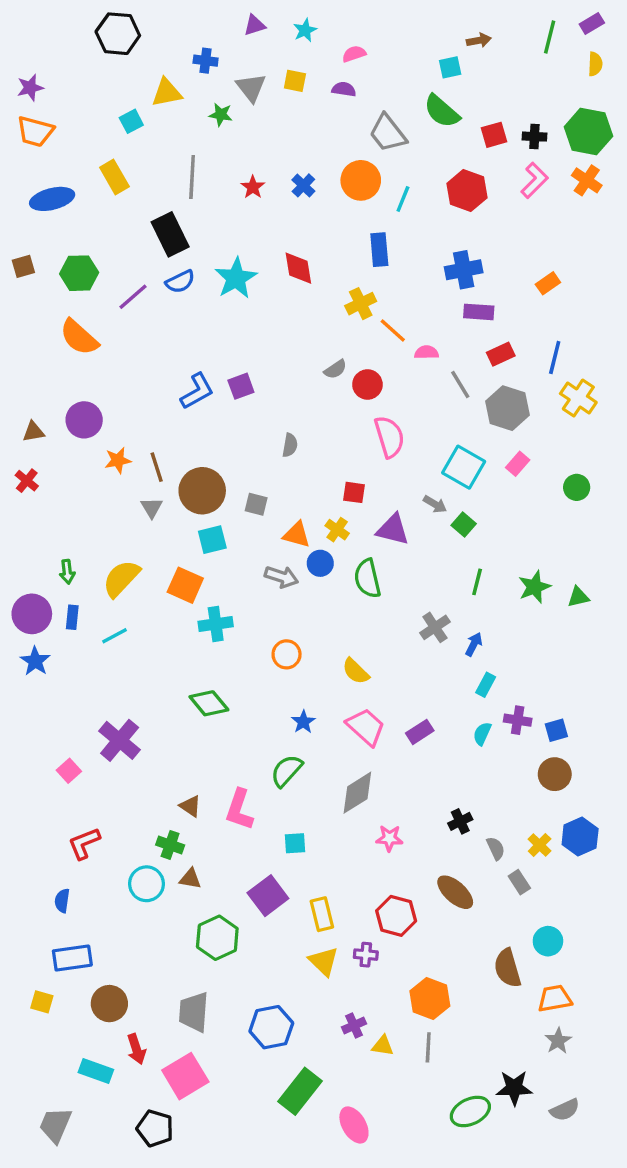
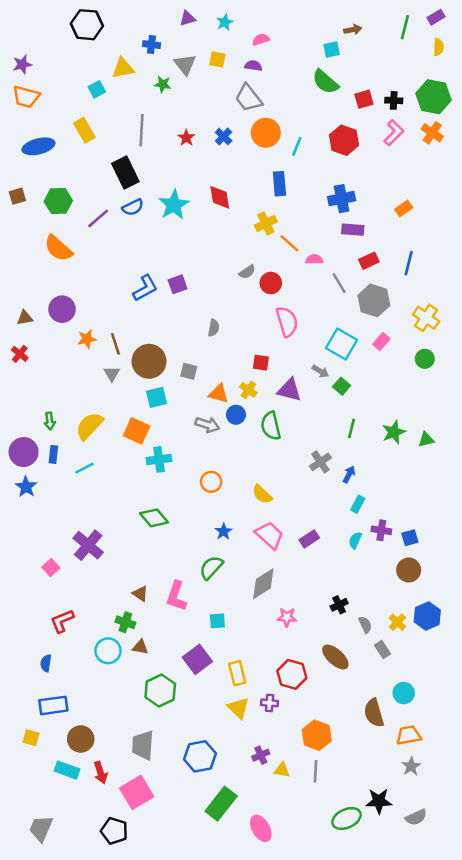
gray trapezoid: (388, 133) -> (248, 98), moved
yellow cross: (578, 398) -> (426, 318), moved
cyan rectangle: (96, 1071) -> (67, 770), moved

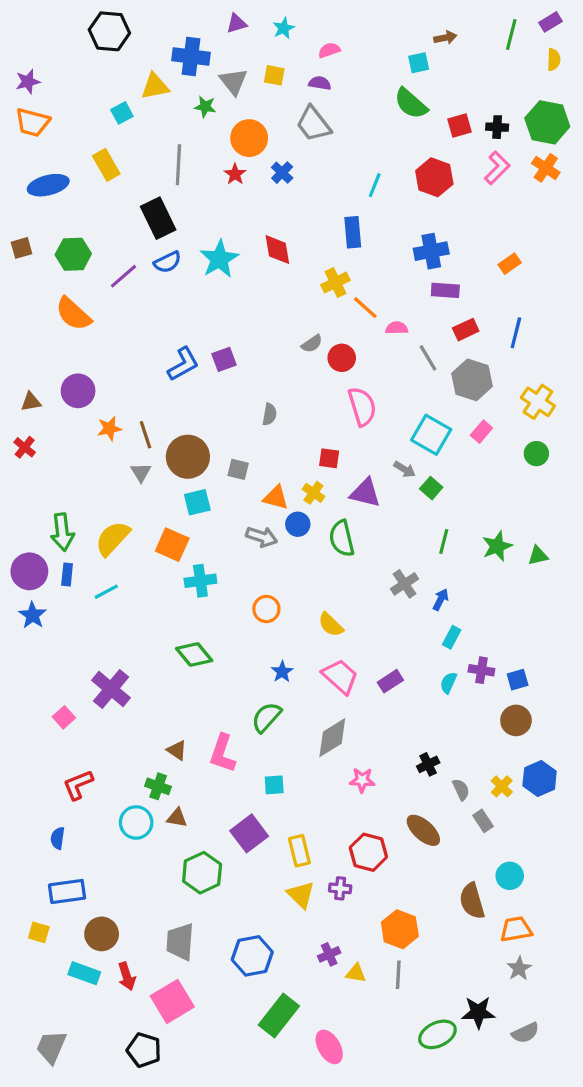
blue cross: (151, 45) -> (191, 56), size x1.6
orange circle: (266, 133) -> (249, 138), moved
green arrow: (50, 421) -> (62, 532), size x1.6

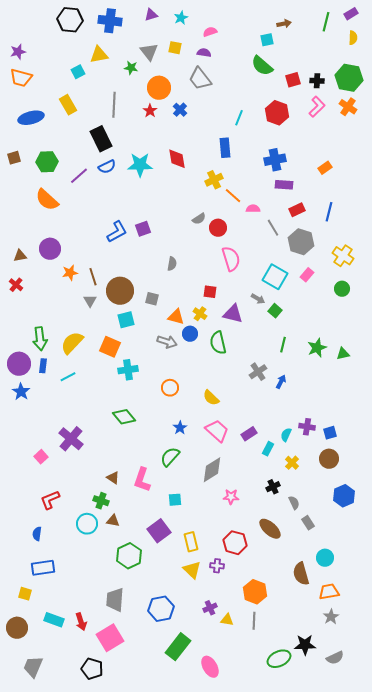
blue cross: (191, 56) -> (110, 21), moved
cyan star: (219, 259) -> (140, 165), turned 30
cyan rectangle: (452, 637) -> (268, 449), moved
yellow cross: (502, 786) -> (292, 463), moved
brown circle: (102, 934) -> (17, 628), moved

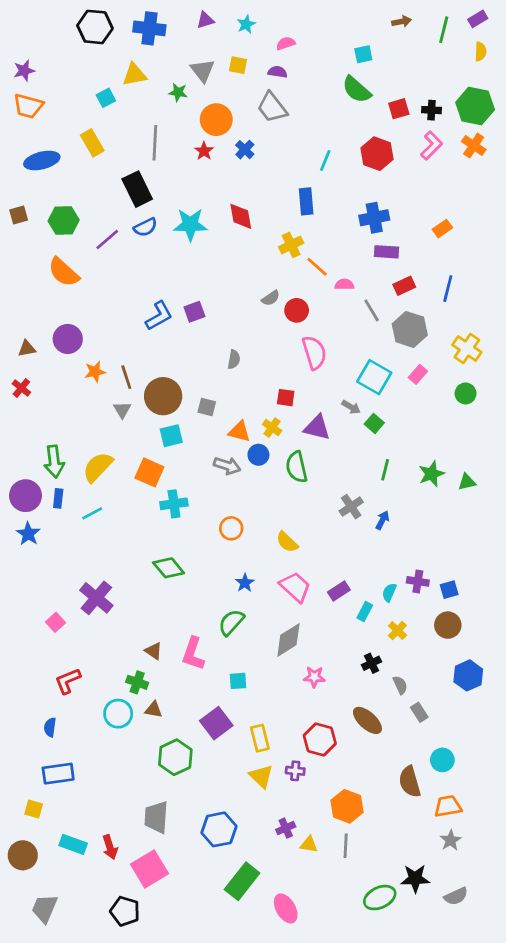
brown arrow: (284, 24) -> (402, 22), moved

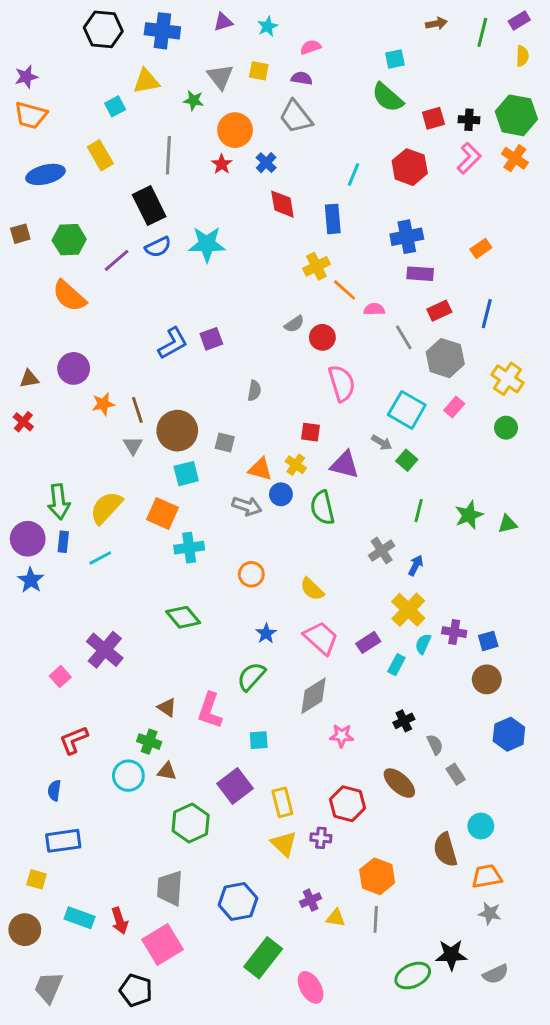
red diamond: (241, 216) -> (282, 204), moved
yellow cross: (397, 631) -> (408, 610), moved, size x1.6
gray star: (451, 840) -> (490, 913), turned -30

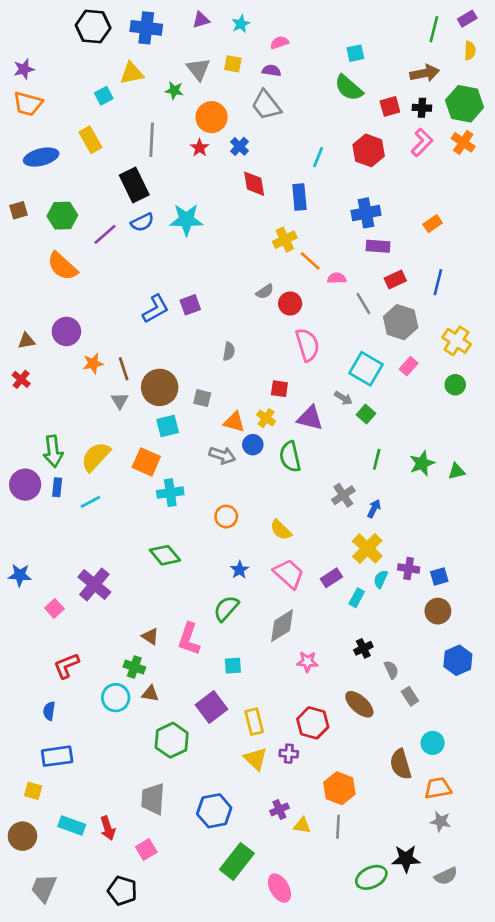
brown arrow: (436, 23) -> (425, 73), moved, size x1.5
blue star: (31, 580) -> (20, 575), moved, turned -30
pink square: (162, 944) -> (146, 849), size x0.6

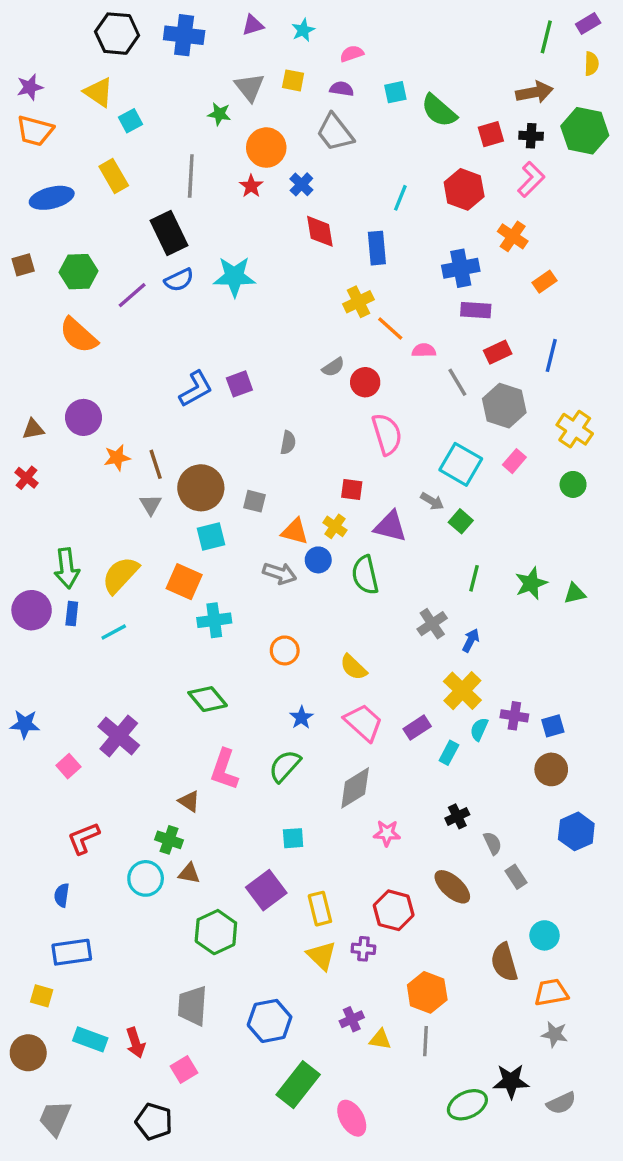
cyan square: (355, 53) -> (395, 92), moved
yellow triangle: (132, 73) -> (99, 92), moved, turned 45
orange cross: (463, 142) -> (513, 236), moved
pink L-shape: (189, 639) -> (224, 769), moved

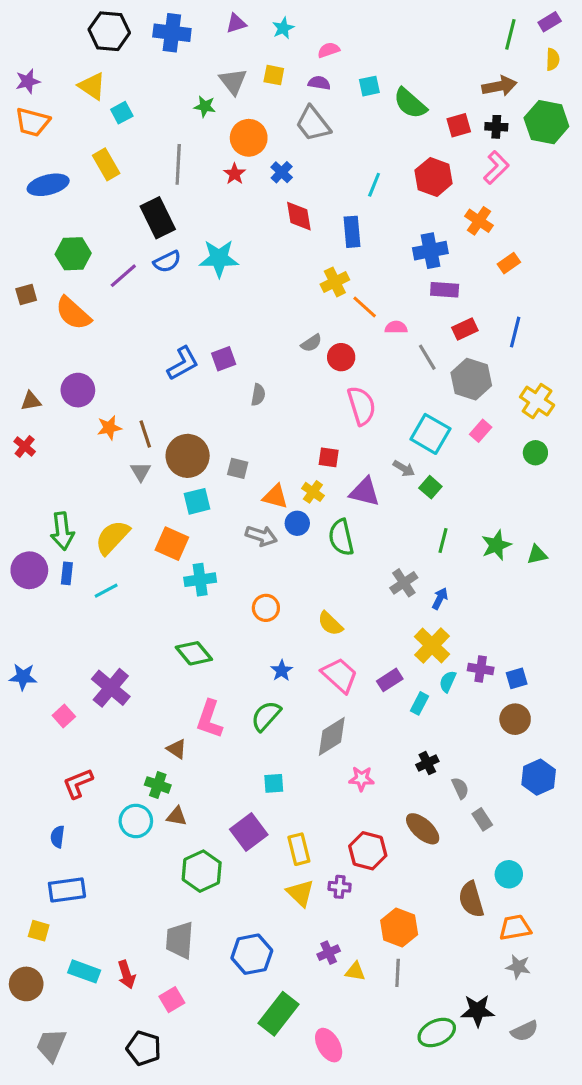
brown square: (23, 265) -> (26, 294), moved
gray semicircle: (288, 443) -> (258, 395), moved

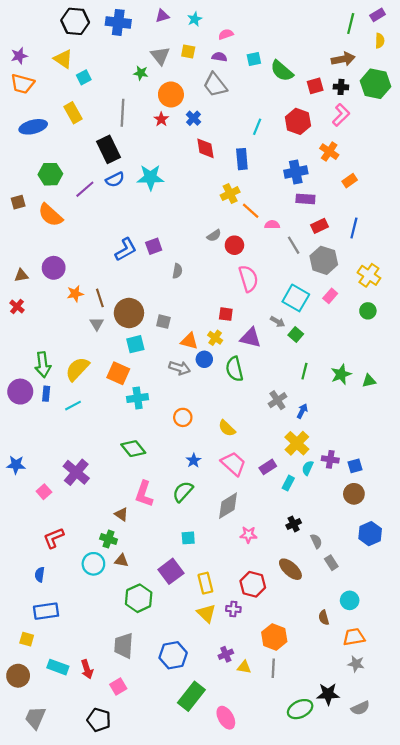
brown semicircle: (471, 899) -> (324, 618), size x0.6

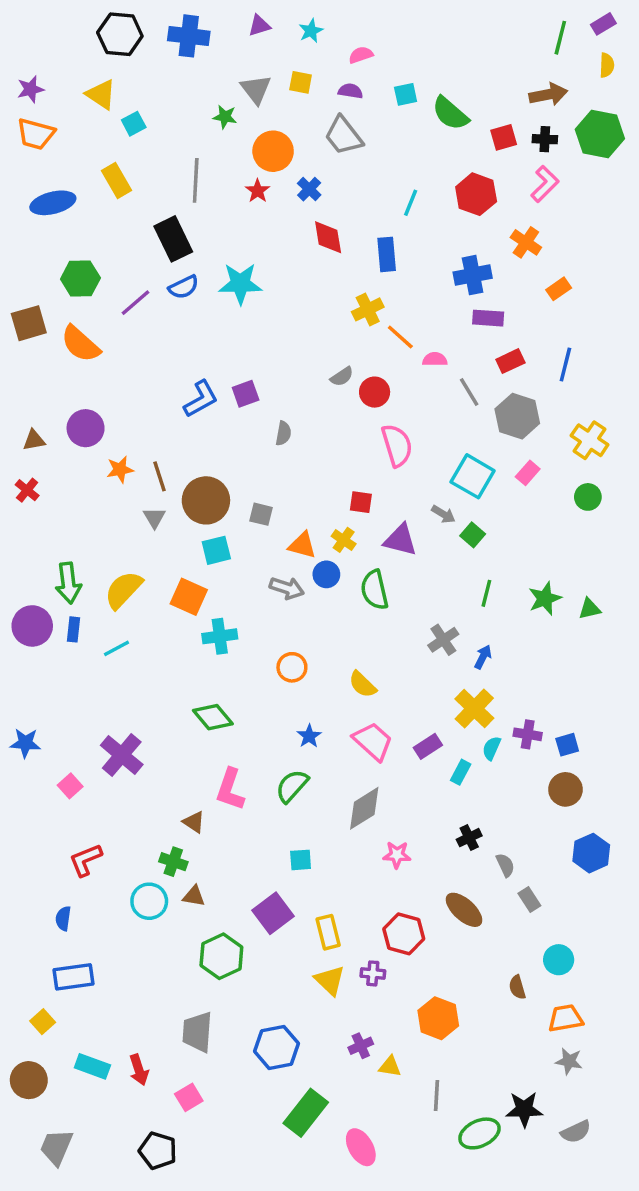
brown square: (18, 202) -> (29, 323), size x1.5
yellow square: (27, 639) -> (43, 1022), turned 32
gray line: (273, 668) -> (436, 1096), moved

